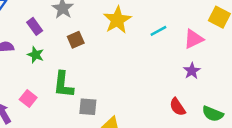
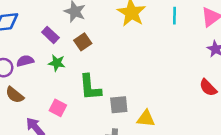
cyan line: (158, 31) -> (175, 16), turned -49
brown square: (76, 40) -> (83, 42), moved

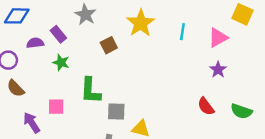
brown square: (83, 42) -> (109, 45), moved
purple semicircle: (25, 61) -> (35, 43), moved
pink square: (58, 108) -> (56, 107), turned -35

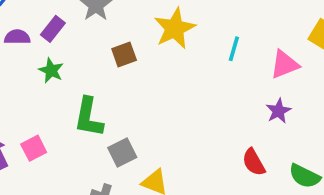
purple rectangle: (58, 34) -> (53, 29), turned 70
pink square: (56, 107) -> (34, 148), moved, turned -35
gray square: (116, 111) -> (122, 152), turned -36

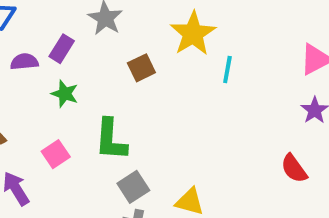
cyan line: (234, 49) -> (227, 69), moved
pink square: (34, 148) -> (56, 154), moved
gray square: (122, 152) -> (133, 187), moved

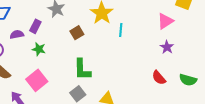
green L-shape: (111, 140) -> (82, 69), moved
pink square: (56, 154) -> (37, 80), size x1.5

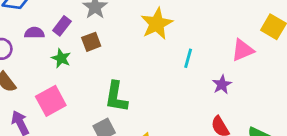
cyan line: (121, 30) -> (188, 58), moved
brown square: (77, 33) -> (91, 42), moved
purple star: (167, 47) -> (222, 85), moved

